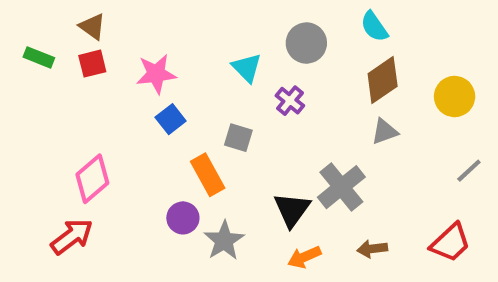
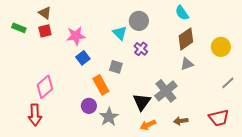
gray circle: (306, 43) -> (139, 21), moved
red arrow: (72, 236) -> (35, 115), turned 125
red trapezoid: (450, 243) -> (219, 118), turned 30

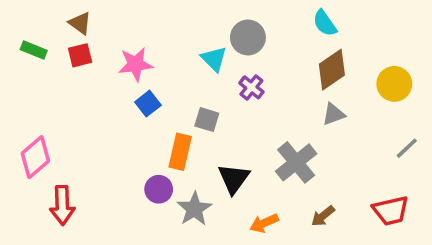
orange rectangle: (101, 85) -> (180, 152), turned 42
pink diamond: (45, 87) -> (35, 157), moved
black triangle: (142, 102) -> (234, 179), moved
brown arrow: (181, 121) -> (323, 216), turned -32

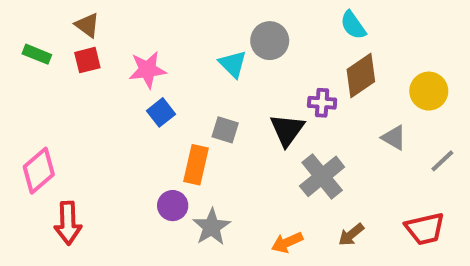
purple cross: (251, 87) -> (322, 103), moved, turned -35
gray triangle: (334, 114) -> (394, 138), moved, turned 50
black triangle: (234, 179) -> (287, 130), moved

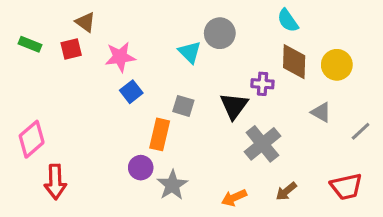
brown triangle: (87, 25) -> (85, 22), moved
brown diamond: (361, 76) -> (294, 62), turned -54
yellow circle: (429, 91) -> (337, 65), moved

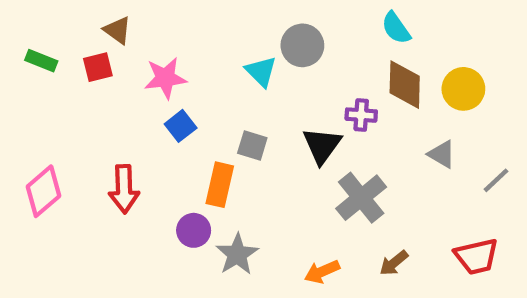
red arrow: (55, 182) -> (124, 189), moved

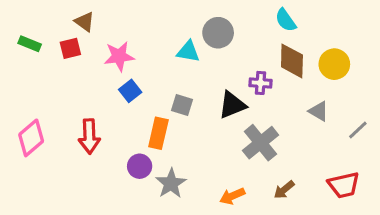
cyan triangle: (261, 71) -> (188, 52), turned -35
black triangle: (322, 145) -> (232, 105), turned 32

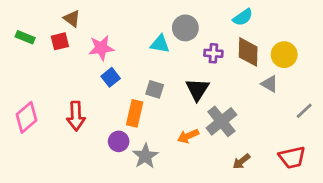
cyan semicircle: (286, 20) -> (243, 17), turned -90
purple cross: (260, 83) -> (213, 53), moved
black triangle: (232, 105) -> (197, 89), turned -35
gray triangle: (319, 111) -> (269, 84), moved
orange arrow: (232, 196) -> (188, 136), moved

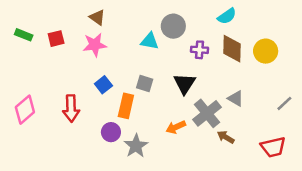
brown triangle: (72, 19) -> (97, 17), moved
blue square: (111, 77) -> (103, 85), moved
gray triangle: (269, 84) -> (236, 98), moved
brown arrow: (241, 161) -> (226, 137), moved, turned 70

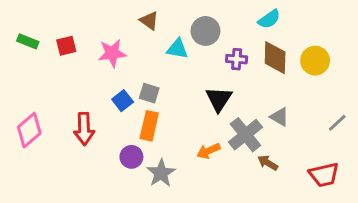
brown triangle: (97, 17) -> (149, 21), moved
gray square: (145, 83) -> (149, 93), moved

